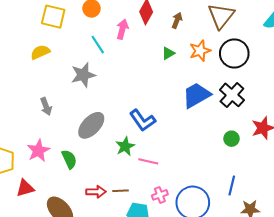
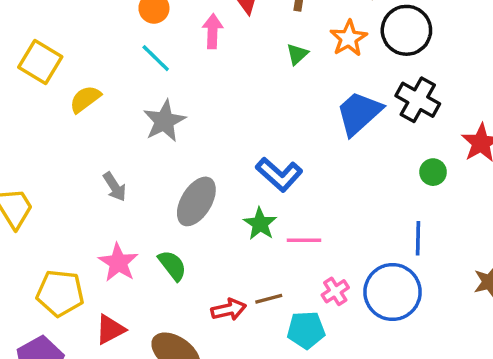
yellow square: (53, 17) -> (40, 62), moved, turned 30
cyan line: (98, 45) -> (156, 58), moved
blue line: (232, 185) -> (418, 238), moved

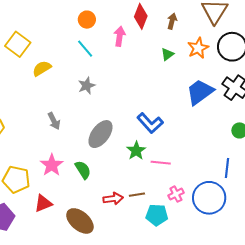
gray star: (164, 121) -> (87, 86), size x0.7

